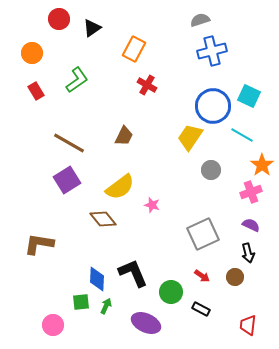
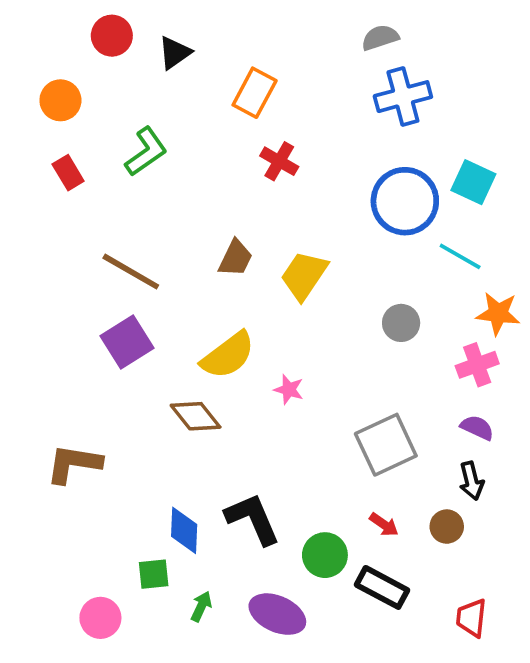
yellow trapezoid: (190, 137) -> (304, 275), moved
orange star: (262, 165) -> (498, 313), turned -30
green arrow: (106, 306) -> (201, 606), moved
black rectangle: (201, 309) -> (382, 587), size x1.5

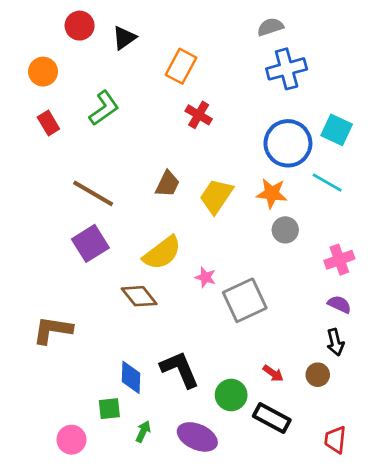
orange star: (498, 313) -> (272, 193), moved
gray square: (386, 445) -> (245, 300), moved

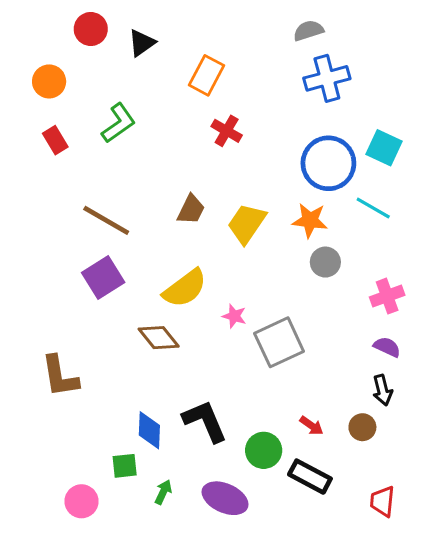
brown L-shape: (53, 330) -> (60, 376), turned -108

